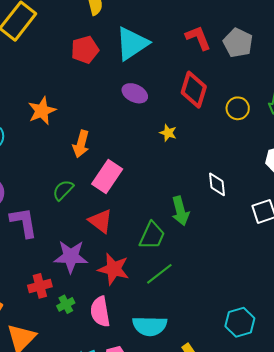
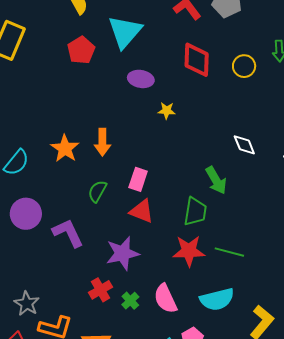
orange star: (42, 111) -> (65, 148), moved
yellow star: (168, 133) -> (167, 111), moved
pink rectangle: (107, 176) -> (138, 179), moved, size x0.7
red star: (114, 269) -> (189, 251), moved
green line: (159, 274) -> (229, 252), moved, turned 68

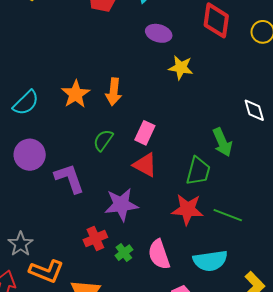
yellow star: (167, 111) -> (181, 68), size x1.4

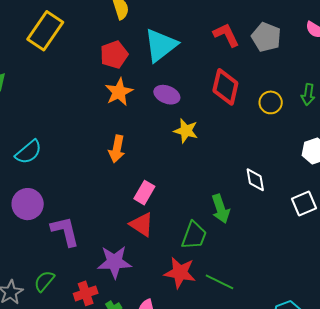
orange star: (76, 94) -> (119, 92), moved
green semicircle: (103, 140) -> (44, 281), moved

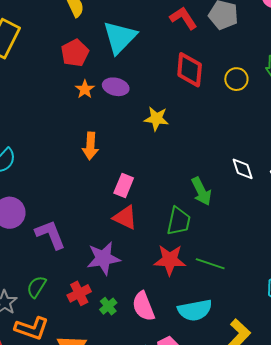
orange star: (119, 92) -> (85, 89), size x0.7
purple ellipse: (167, 95) -> (116, 87), moved
white diamond: (255, 180) -> (243, 169), moved

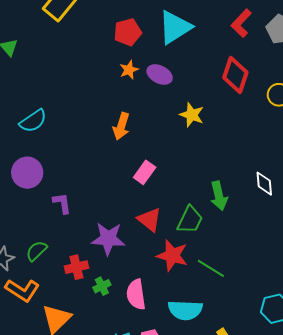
red L-shape: (183, 18) -> (241, 23), turned -116
red triangle: (125, 217) -> (149, 220), moved
purple L-shape: (50, 234) -> (62, 203), size x0.7

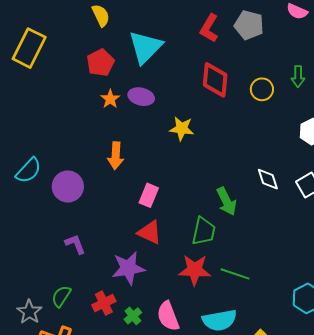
purple circle: (27, 173) -> (68, 186), moved
red triangle: (149, 220) -> (150, 232), moved

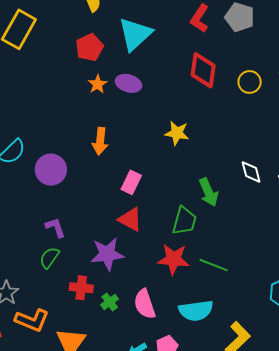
yellow star: (182, 129) -> (177, 133), moved
green semicircle: (61, 296) -> (49, 258), moved
red cross: (104, 303) -> (81, 288), turned 30

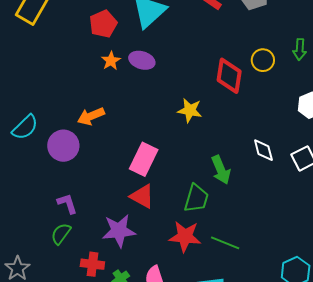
red diamond: (203, 70) -> (229, 76), moved
orange arrow: (100, 141) -> (91, 116), moved, turned 60
pink rectangle: (131, 182) -> (144, 159), size x1.4

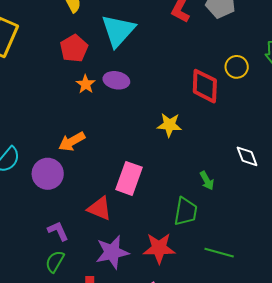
green arrow: (221, 170) -> (207, 181), size x0.7
red triangle: (142, 196) -> (100, 208), moved
red star: (185, 237) -> (159, 248), moved

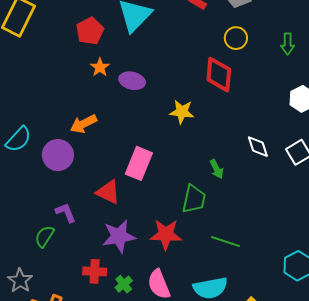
yellow circle: (237, 67) -> (236, 38), moved
purple ellipse: (116, 80) -> (132, 81), moved
green semicircle: (55, 262) -> (45, 236), moved

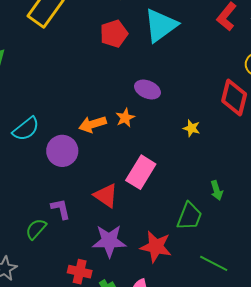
orange star: (100, 67) -> (125, 118), moved
yellow star: (182, 112) -> (192, 128), size x0.7

